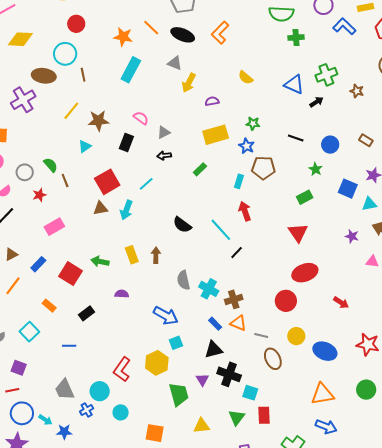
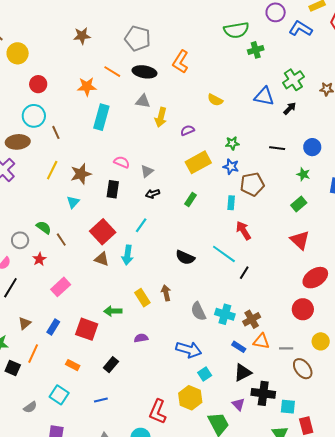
brown triangle: (100, 208) -> (102, 259), turned 42

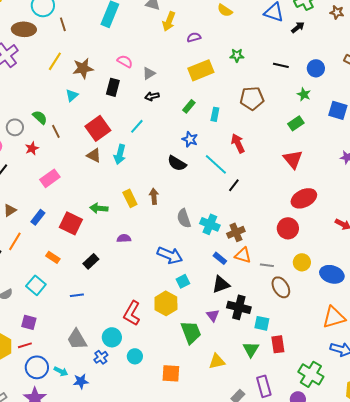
blue star: (231, 167) -> (190, 139), moved
cyan rectangle: (231, 203) -> (215, 114), moved

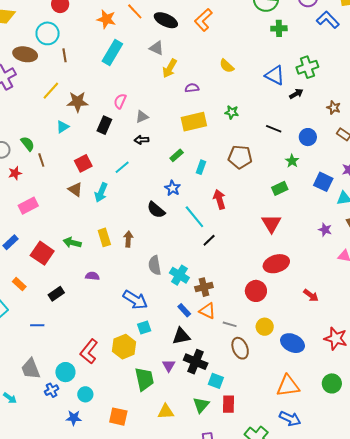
brown star: (337, 12) -> (334, 108), moved
pink semicircle: (125, 61) -> (120, 101), turned -105
red square: (98, 128) -> (83, 163), size x0.7
blue star: (81, 381) -> (74, 418), moved

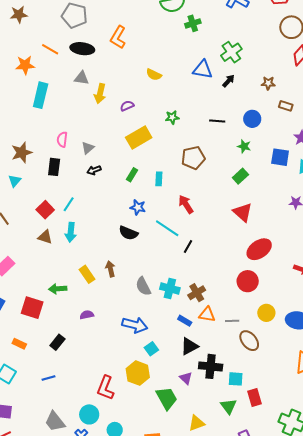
cyan line: (122, 167) -> (69, 204), moved

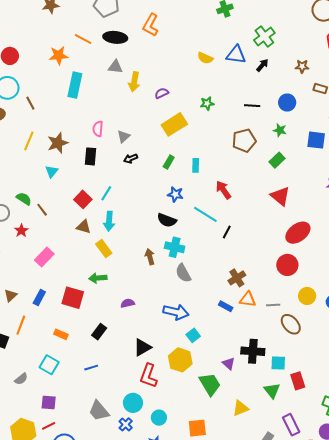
yellow semicircle: (154, 75) -> (205, 58), moved
brown pentagon: (193, 158) -> (244, 141), moved
yellow rectangle: (87, 274) -> (104, 249), moved
cyan cross: (170, 289) -> (175, 247), moved
black triangle: (189, 346) -> (142, 347), moved

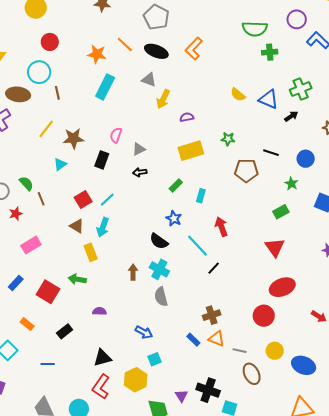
brown pentagon: (244, 141) -> (246, 171), moved
blue arrow: (176, 312) -> (144, 332), size x0.7

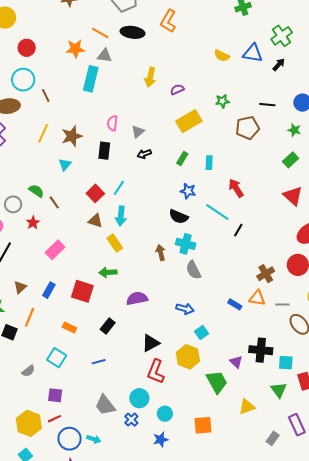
gray triangle: (149, 80) -> (105, 56), moved
purple semicircle: (99, 311) -> (137, 298), size x1.5
brown cross: (212, 315) -> (266, 274), moved

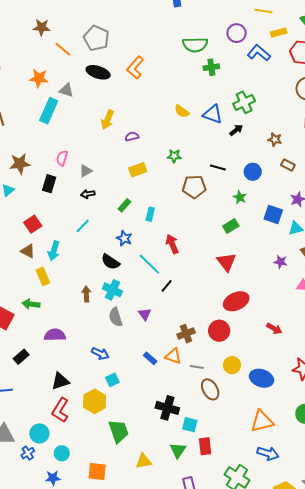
orange line: (100, 33) -> (63, 49), moved
yellow rectangle: (189, 121) -> (138, 170), size x0.7
cyan line: (119, 188) -> (83, 226), moved
purple triangle: (236, 362) -> (145, 314), moved

